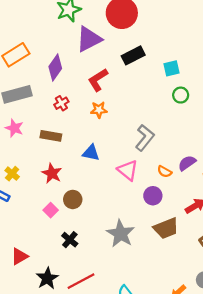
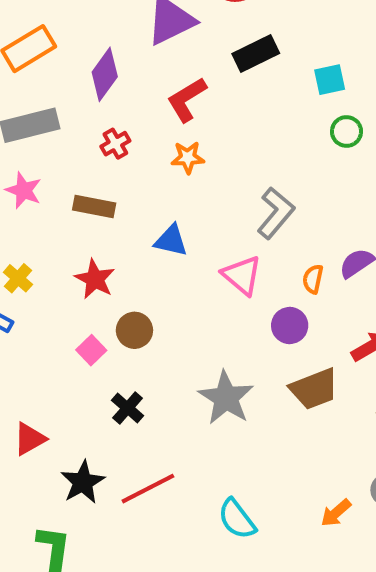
orange semicircle: (165, 172) -> (313, 279), turned 72

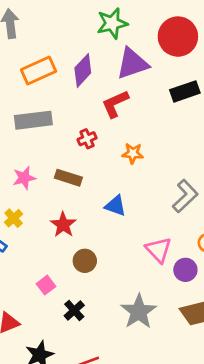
purple diamond: (105, 74) -> (83, 70), moved
red L-shape: (187, 99) -> (115, 104), moved
pink star: (24, 190) -> (24, 178), moved, turned 30
pink triangle: (242, 275) -> (159, 250), moved
pink square: (91, 350) -> (46, 285), moved

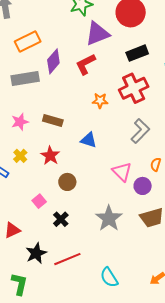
purple diamond: (83, 70) -> (53, 61), moved
red cross: (87, 139) -> (134, 88), moved, size x2.0
yellow cross: (14, 218) -> (20, 156), moved

